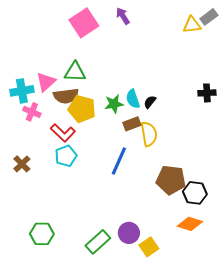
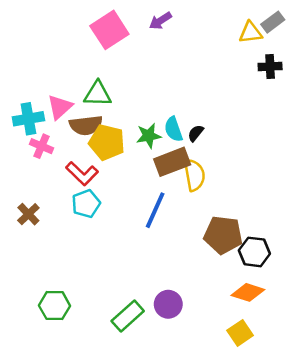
purple arrow: (123, 16) -> (160, 21), turned -90
black cross: (207, 93) -> (270, 66), moved
brown rectangle: (132, 124) -> (172, 162), size x1.5
yellow square: (149, 247) -> (240, 333), moved

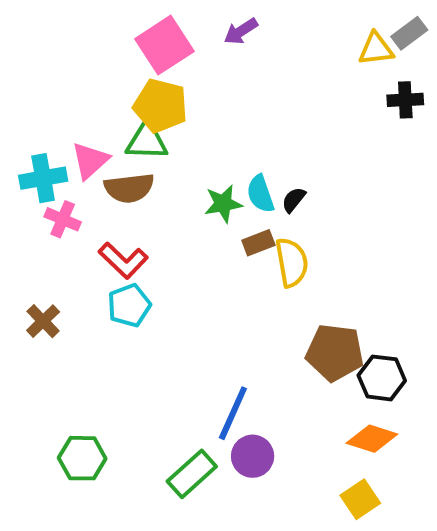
yellow pentagon: (107, 142) -> (161, 106), moved
brown rectangle: (172, 162) -> (258, 243), size x0.6
blue line: (155, 210) -> (233, 413), moved

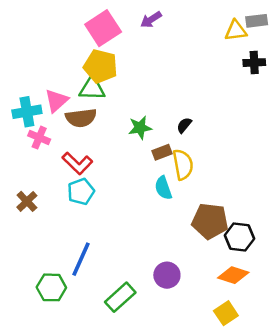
gray rectangle: (409, 33) -> (257, 21), turned 30
cyan semicircle: (260, 194) -> (163, 188), moved
blue line: (233, 413) -> (81, 259), moved
purple circle: (253, 456) -> (167, 275), moved

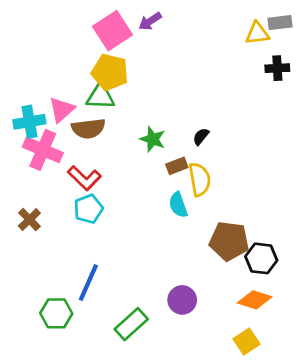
purple arrow: (151, 20) -> (150, 21), moved
green star: (140, 128) -> (153, 139), turned 30
pink cross: (39, 138) -> (43, 150), size x1.6

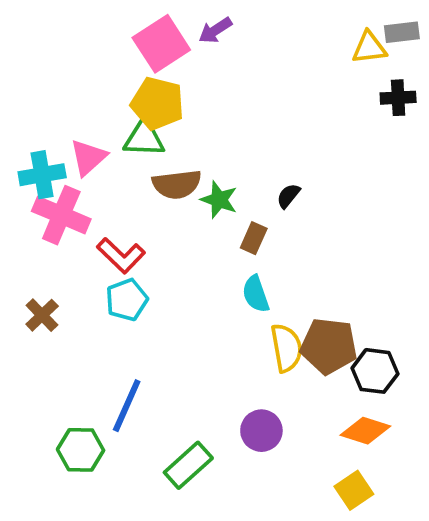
brown semicircle: (88, 128) -> (177, 184), moved
brown rectangle: (177, 166) -> (254, 238), turned -45
yellow semicircle: (200, 179) -> (286, 348), moved

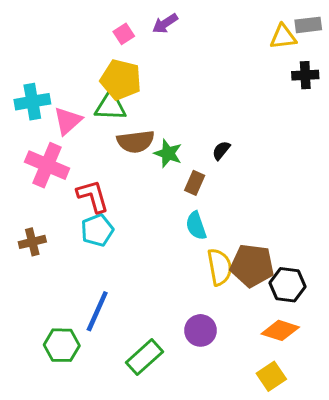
pink square: (161, 44) -> (124, 34), size x0.5
cyan cross: (42, 175) -> (32, 102), moved
red L-shape: (121, 255) -> (93, 196), turned -150
brown cross: (42, 315) -> (32, 242), turned 30

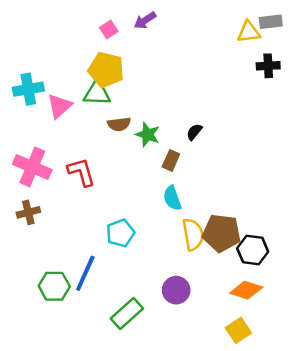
brown semicircle: (136, 142) -> (119, 124), size x0.7
pink cross: (47, 165) -> (32, 167), moved
cyan pentagon: (97, 230) -> (120, 233), moved
green hexagon: (62, 345) -> (54, 286), moved

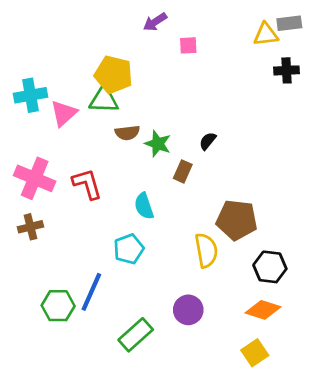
pink square: (109, 29) -> (188, 45), moved, turned 30
cyan semicircle: (172, 198) -> (144, 206), moved
brown pentagon: (222, 233) -> (237, 220), moved

